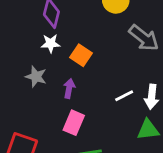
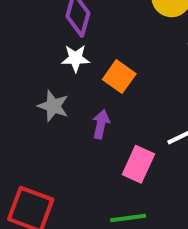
pink rectangle: (74, 123) -> (138, 164), moved

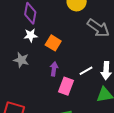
purple arrow: (101, 124) -> (54, 69), moved

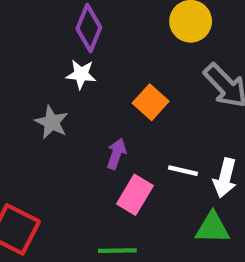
orange square: (53, 43) -> (151, 102), moved
white line: (86, 71) -> (183, 171), turned 32

